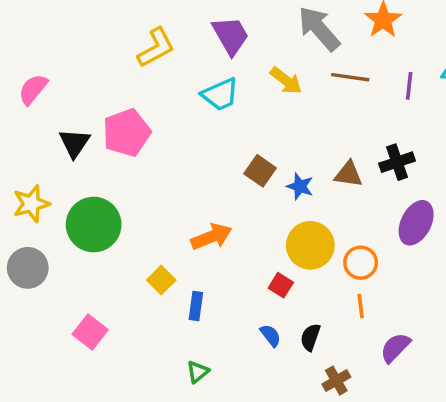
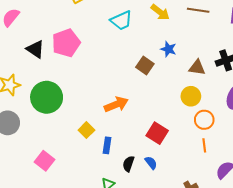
black triangle: (75, 143) -> (35, 49), turned -30
blue star: (300, 186) -> (168, 49), moved
yellow circle: (310, 245) -> (191, 96), moved, size x0.7
red square: (281, 285) -> (157, 133), size x1.5
black semicircle: (310, 337) -> (128, 164), moved

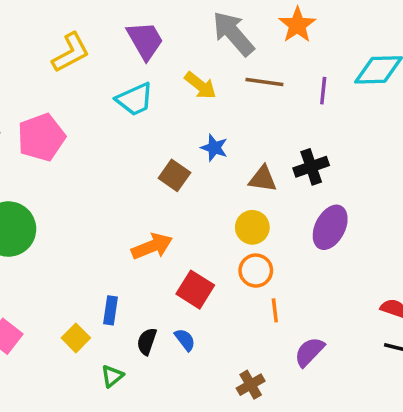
orange arrow: (116, 104) -> (152, 246), moved
orange circle: (204, 120) -> (256, 271), moved
yellow square: (86, 130) -> (76, 338), moved

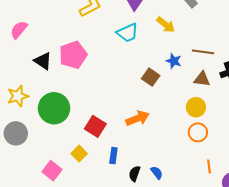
brown line: (264, 82) -> (203, 52), moved
red square: (195, 290) -> (95, 126), moved
orange line: (275, 310) -> (209, 167), moved
yellow square: (76, 338) -> (79, 154), moved

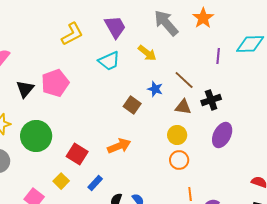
brown line: (203, 52) -> (184, 80), turned 35
black triangle: (43, 61) -> (25, 89), turned 36
blue rectangle: (113, 156) -> (95, 183), turned 35

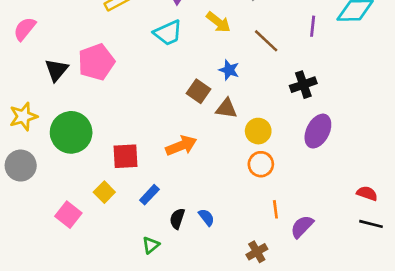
brown line: (184, 80) -> (266, 41), moved
brown triangle: (183, 107) -> (226, 108), moved
red square: (77, 154) -> (125, 156), turned -35

